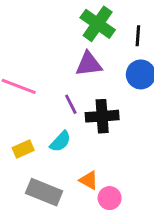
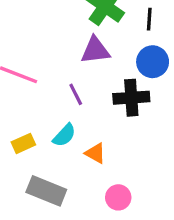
black cross: (102, 116) -> (131, 98), moved
orange triangle: (89, 180) -> (95, 153), moved

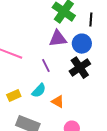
blue circle: (153, 62) -> (82, 44), moved
black cross: (131, 98) -> (80, 68), turned -30

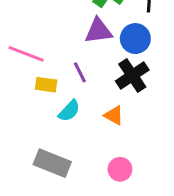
yellow rectangle: (14, 96) -> (46, 85), moved, turned 32
orange triangle: (58, 102) -> (114, 115), moved

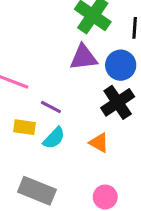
purple line: (80, 72) -> (51, 107), moved, turned -35
yellow rectangle: (46, 85) -> (25, 127), moved

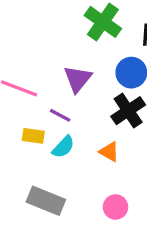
purple triangle: (83, 57) -> (78, 79), moved, turned -44

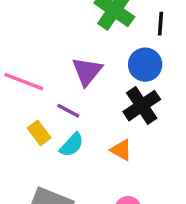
yellow rectangle: (33, 136) -> (39, 133), turned 45

